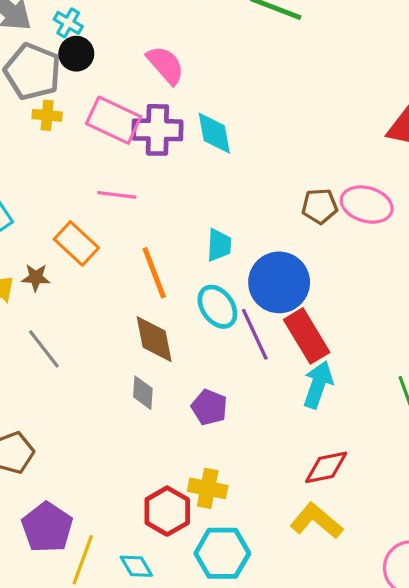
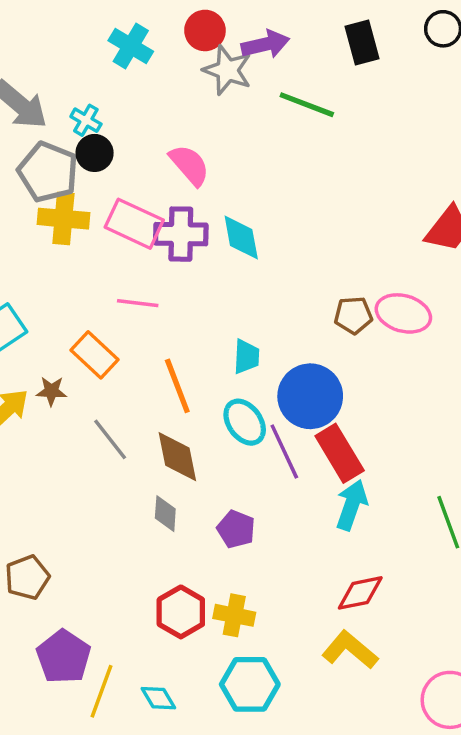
yellow cross: (47, 115) -> (63, 219), size x1.6
gray line: (44, 349) -> (110, 439), moved
red hexagon: (167, 511) -> (181, 612), moved

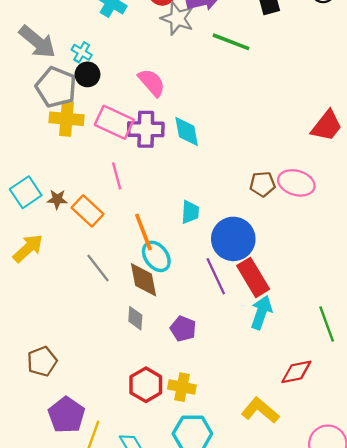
pink line: (138, 303) -> (117, 176), turned 68
brown star: (51, 391) -> (57, 199), moved
cyan ellipse: (245, 422) -> (156, 256), moved
red diamond: (360, 593) -> (296, 372), moved

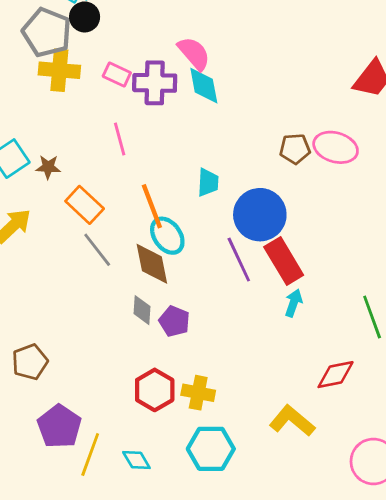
pink semicircle: (152, 83) -> (194, 53), moved
pink rectangle: (114, 122) -> (117, 74), size x0.6
orange rectangle: (87, 211) -> (85, 205), moved
cyan arrow: (261, 312) -> (294, 303), size x0.7
purple pentagon: (183, 329) -> (174, 321), moved

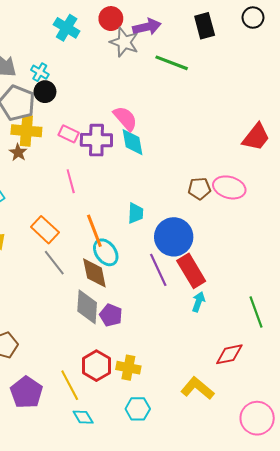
brown star: (48, 167) -> (18, 152), moved, turned 30
gray diamond: (142, 310) -> (87, 307), size x1.6
cyan hexagon: (211, 449) -> (138, 409), size x0.7
yellow line: (90, 454) -> (70, 385), moved, turned -48

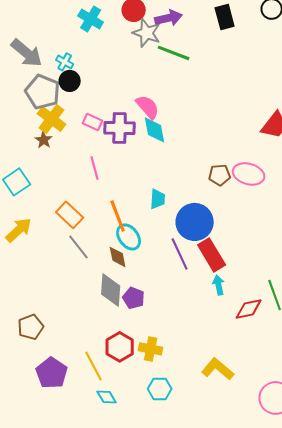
green line: (172, 63) -> (174, 53), moved
yellow cross: (26, 131) -> (52, 119), turned 32
brown diamond: (94, 273) -> (118, 257), size x0.7
cyan arrow: (198, 302) -> (219, 285), turned -30
red diamond: (229, 354) -> (249, 309), moved

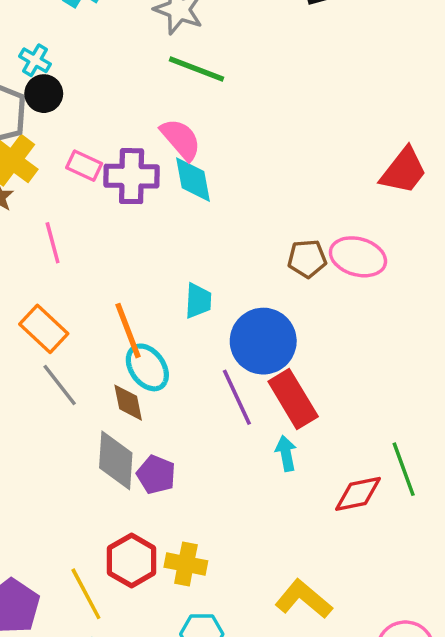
green line: (174, 53) -> (196, 69), moved
pink line: (95, 168) -> (53, 243), moved
cyan arrow: (219, 285) -> (286, 453), moved

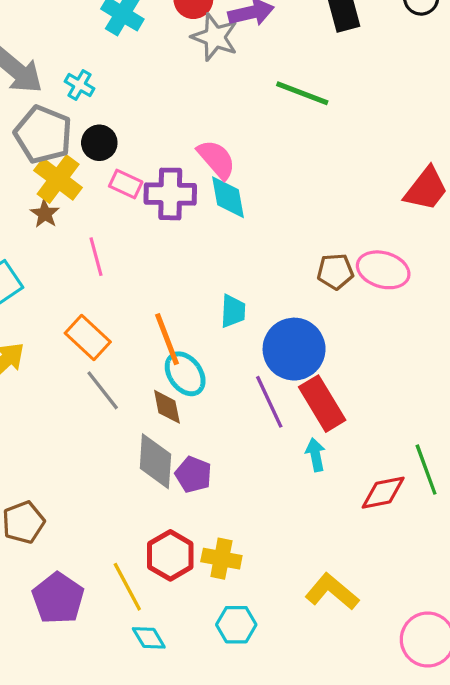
green line: (196, 69) -> (302, 93), moved
black circle: (44, 94) -> (99, 143), moved

